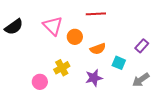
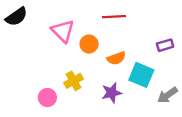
black semicircle: (14, 27) -> (16, 17), moved
purple rectangle: (142, 46) -> (165, 45), moved, turned 32
cyan square: (119, 63) -> (141, 75), size x1.5

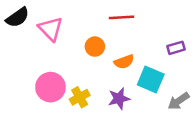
pink triangle: (63, 31) -> (50, 29), moved
yellow cross: (74, 81) -> (80, 97), moved
pink circle: (47, 98) -> (50, 87), moved, size x1.5

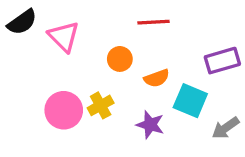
purple rectangle: (176, 48) -> (222, 61), size x1.5
yellow cross: (80, 97) -> (101, 105), moved
purple star: (119, 99) -> (150, 125), turned 30

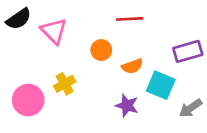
yellow cross: (101, 105) -> (65, 84), moved
pink circle: (64, 110) -> (28, 100), moved

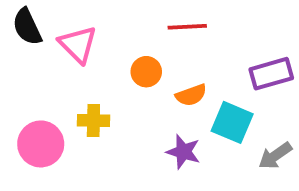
black semicircle: (19, 19) -> (27, 27), turned 100
yellow cross: (65, 84) -> (93, 121), turned 30

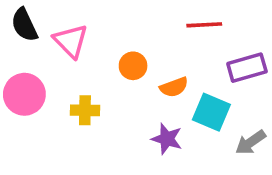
red line: (187, 27) -> (204, 25), moved
pink circle: (41, 144) -> (24, 94), moved

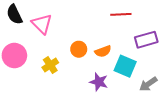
orange circle: (133, 66) -> (79, 49), moved
yellow cross: (85, 110) -> (50, 65), turned -35

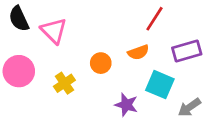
red line: (121, 14) -> (154, 19), turned -54
orange semicircle: (103, 51) -> (138, 52), moved

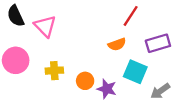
orange circle: (101, 63) -> (85, 81), moved
yellow cross: (64, 83) -> (54, 71), turned 30

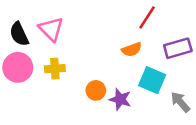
black semicircle: (16, 16) -> (19, 34), moved
yellow cross: (54, 71) -> (55, 69), moved
gray arrow: (160, 91) -> (180, 102), turned 84

